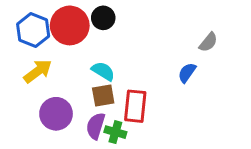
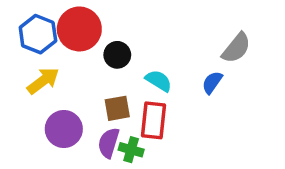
black circle: (103, 18) -> (117, 55), moved
gray semicircle: (208, 42) -> (236, 48), size x1.4
cyan semicircle: (103, 71) -> (159, 81), moved

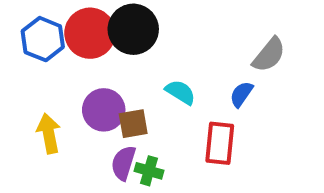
black circle: (117, 55) -> (133, 29), moved, size x1.6
yellow arrow: (43, 81) -> (49, 133), moved, turned -64
red rectangle: (153, 120) -> (220, 143), moved
purple circle: (64, 129) -> (104, 110), moved

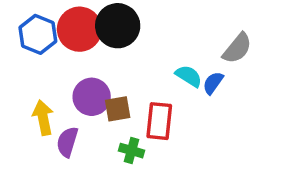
cyan semicircle: (180, 92) -> (189, 76), moved
red rectangle: (220, 143) -> (159, 121), moved
purple semicircle: (123, 163) -> (67, 142), moved

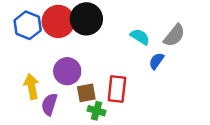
cyan semicircle: (189, 76) -> (140, 37), moved
brown square: (118, 109) -> (86, 93), moved

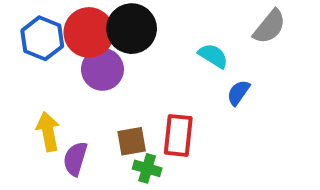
gray semicircle: (174, 35) -> (269, 27), moved
purple circle: (67, 71) -> (102, 69), moved

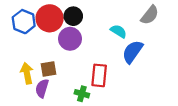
black circle: (132, 29) -> (73, 16), size x0.7
purple circle: (102, 69) -> (70, 39), moved
blue semicircle: (238, 93) -> (132, 52), size x1.6
brown square: (132, 141) -> (48, 69), moved

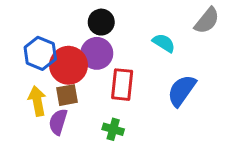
red circle: (50, 18) -> (68, 65), moved
blue hexagon: (24, 22) -> (40, 53), moved
blue semicircle: (132, 52) -> (182, 91), moved
red rectangle: (99, 75) -> (122, 85), moved

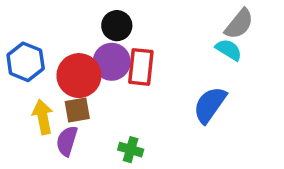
cyan semicircle: (164, 43) -> (229, 50), moved
blue hexagon: (40, 53) -> (26, 62), moved
red rectangle: (122, 85) -> (141, 67), moved

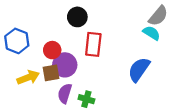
purple circle: (112, 62) -> (65, 65), moved
red circle: (79, 76) -> (52, 50), size x0.6
yellow arrow: (43, 117) -> (28, 77), turned 80
purple semicircle: (67, 141) -> (65, 93), moved

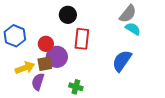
gray semicircle: (158, 16) -> (128, 14), moved
purple semicircle: (65, 93) -> (38, 82), moved

